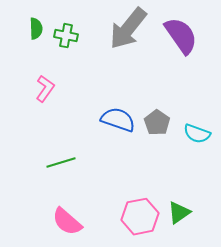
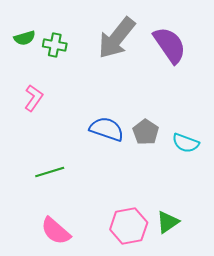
green semicircle: (36, 29) -> (25, 38), turned 75

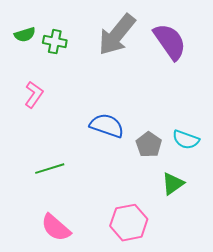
gray pentagon: (146, 132) -> (149, 145), moved
green triangle: (168, 222) -> (173, 184), moved

